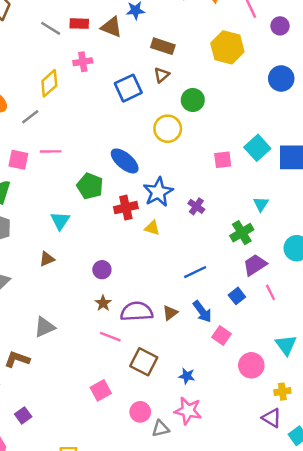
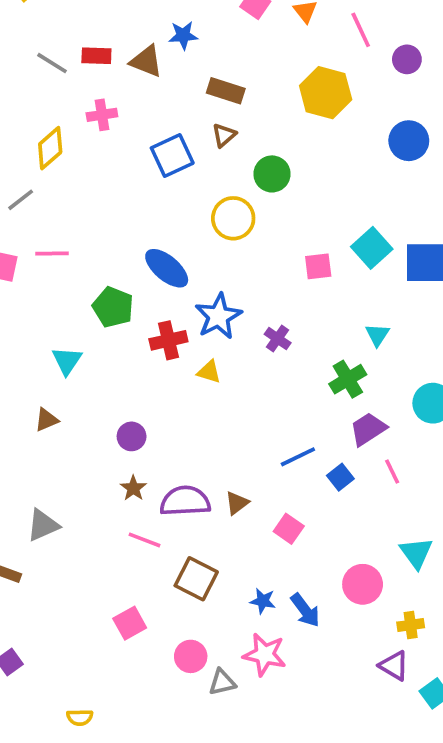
blue line: (195, 272) -> (298, 457), moved
blue arrow: (202, 312) -> (305, 610), moved
pink square: (221, 335) -> (289, 529), moved

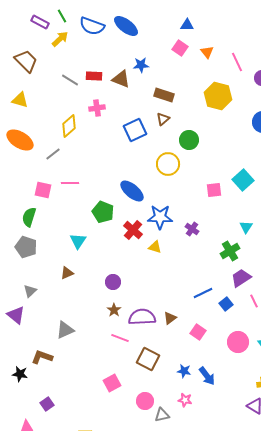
blue star: (218, 316) -> (160, 217), turned 30
red cross: (168, 340) -> (133, 230), turned -36
pink circle: (363, 584) -> (238, 342), moved
pink star: (265, 655) -> (185, 400), size x0.6

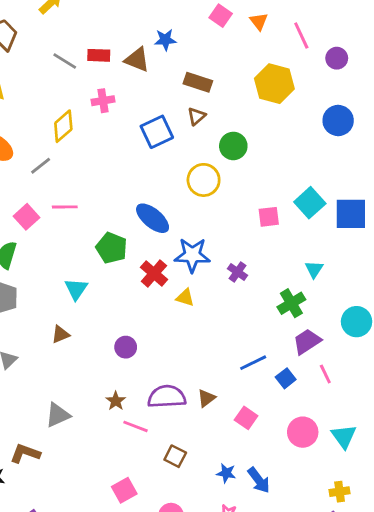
pink square: (43, 190) -> (27, 217), turned 36
brown star: (114, 310) -> (116, 401), moved
brown square: (148, 359) -> (175, 456), size x0.7

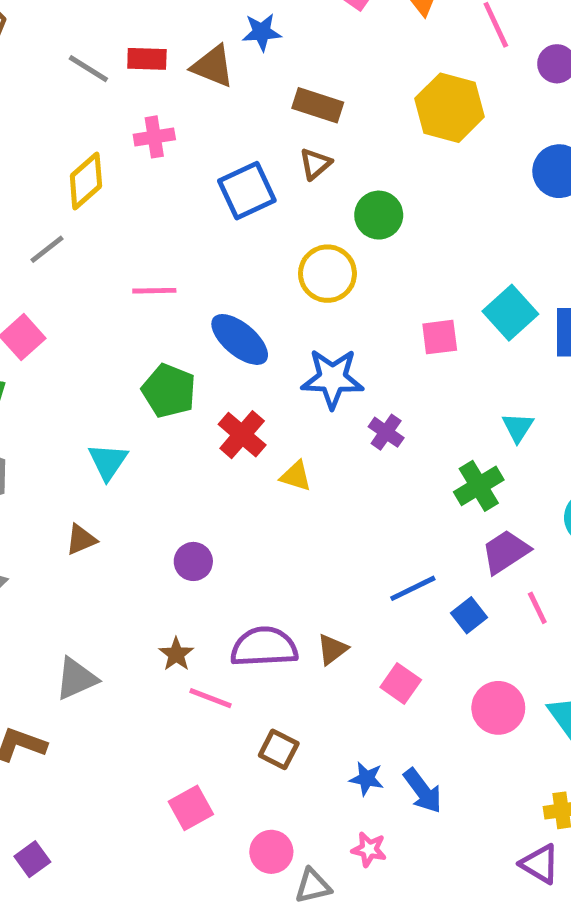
pink line: (65, 207) -> (154, 291), moved
blue star: (192, 255) -> (332, 379), moved

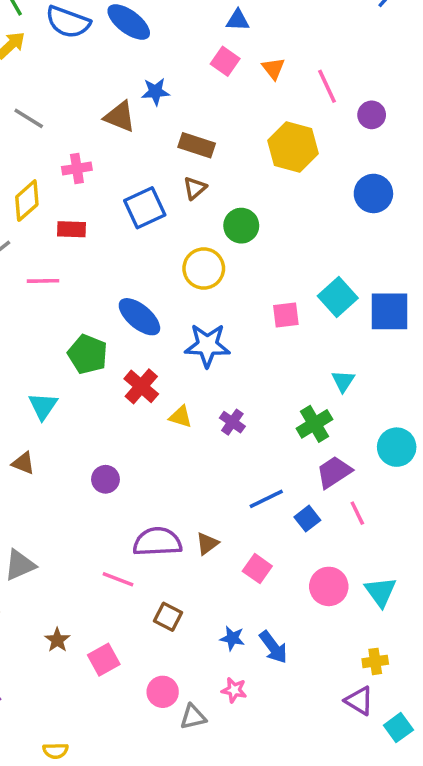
red rectangle: (147, 59) -> (72, 229), moved
pink line: (154, 291) -> (43, 281), moved
purple cross: (386, 432) -> (232, 422), moved
brown triangle: (81, 540) -> (23, 463), turned 45
brown star: (176, 654) -> (57, 640), moved

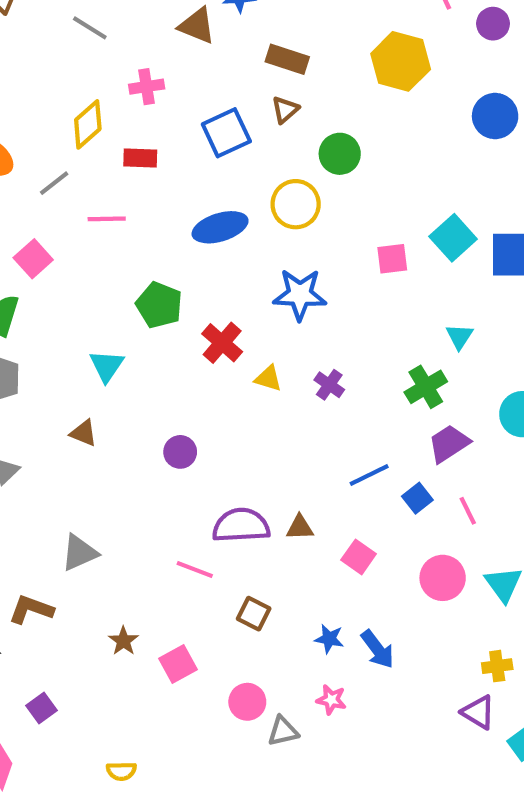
blue ellipse: (139, 317) -> (220, 227), moved, turned -57
pink line: (357, 513) -> (468, 511), moved
brown triangle: (207, 544) -> (300, 528), turned 35

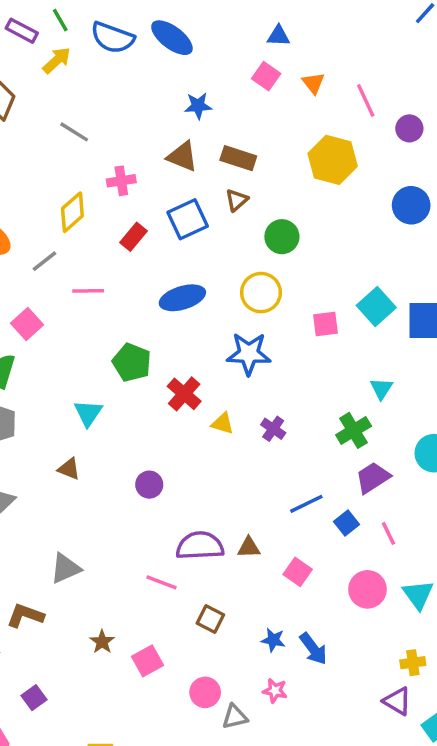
brown triangle: (197, 26) -> (182, 156), moved
red rectangle: (140, 158) -> (134, 237), moved, turned -52
yellow circle: (296, 204) -> (261, 293), moved

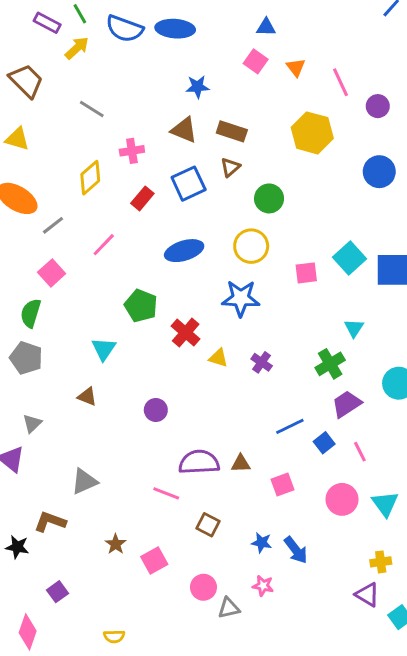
blue ellipse: (172, 38) -> (175, 29), turned -33
gray line: (44, 261) -> (53, 225), moved
pink line: (88, 291) -> (104, 245), turned -45
pink square: (298, 572) -> (282, 484), turned 35

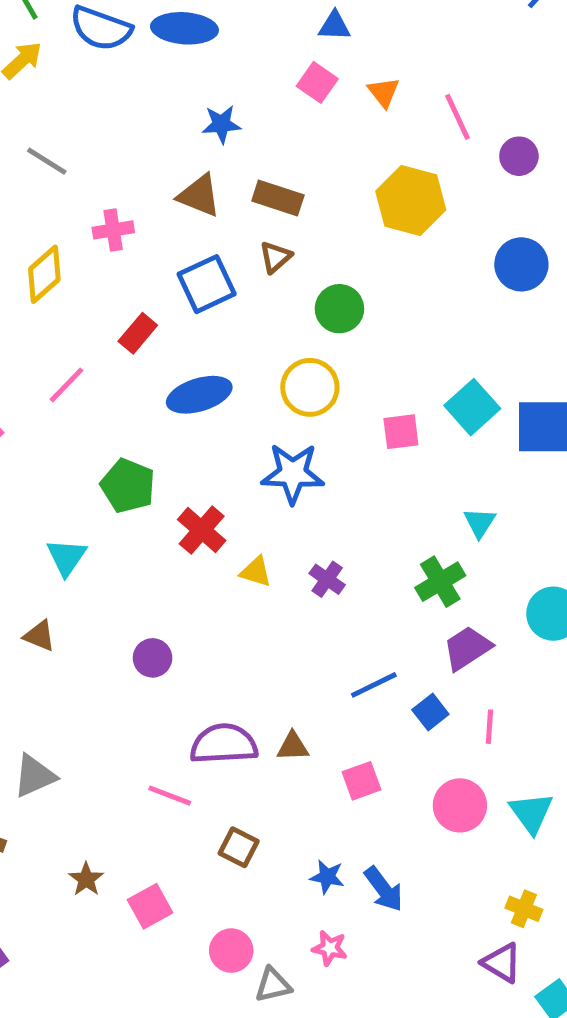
red rectangle: (142, 198) -> (138, 333), moved
pink line: (360, 452) -> (489, 727), turned 30
yellow cross: (381, 562) -> (524, 909), turned 30

